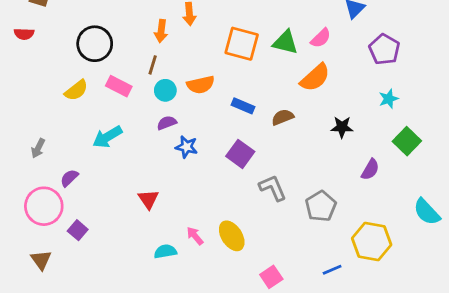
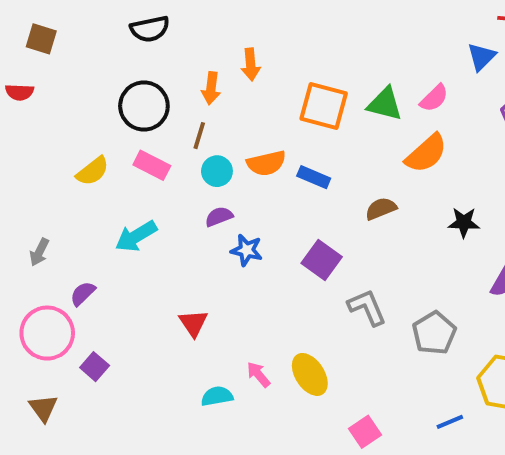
black circle: (95, 44) -> (144, 106), moved
blue rectangle: (243, 106) -> (314, 177), moved

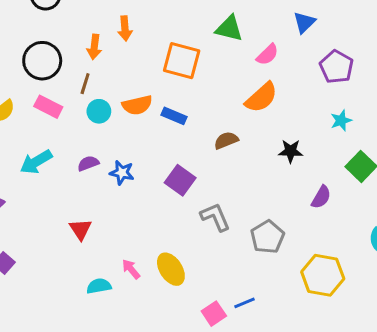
green triangle: (385, 104) -> (229, 28), moved
purple semicircle: (219, 217) -> (88, 163), moved
blue line: (450, 422) -> (245, 303), moved

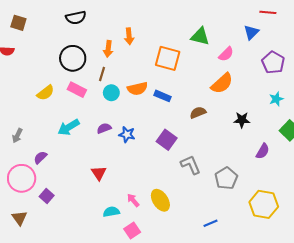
pink square: (214, 314) -> (132, 231), moved

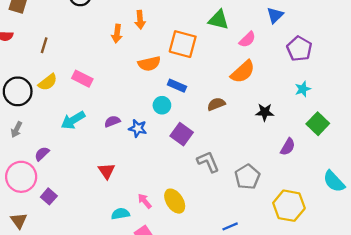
black circle: (73, 58) -> (18, 91), moved
brown line: (102, 74) -> (44, 45), moved
orange semicircle: (137, 89) -> (149, 64), moved
cyan circle: (111, 93) -> (162, 105), moved

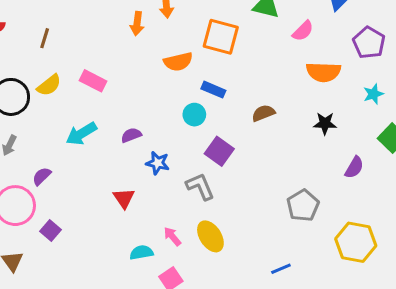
orange semicircle: (243, 72) -> (323, 72), moved, turned 44
blue star: (138, 128) -> (158, 163), moved
gray L-shape: (208, 162) -> (200, 186), moved

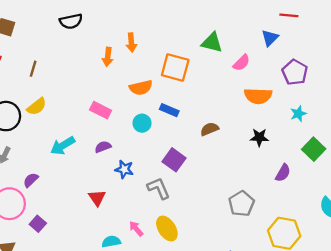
pink rectangle: (93, 81) -> (101, 110), moved
cyan circle: (194, 115) -> (142, 123), moved

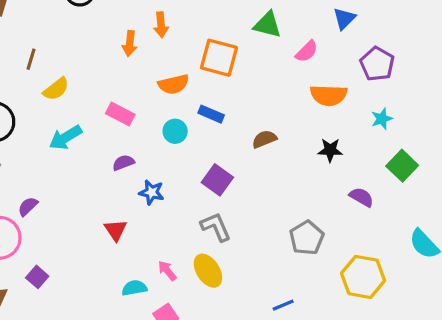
yellow semicircle: (37, 107) -> (56, 89), moved
cyan arrow: (63, 146) -> (65, 138), moved
purple semicircle: (283, 173) -> (361, 197), turned -90
gray L-shape: (159, 188) -> (216, 227), moved
purple square: (38, 224) -> (37, 277), moved

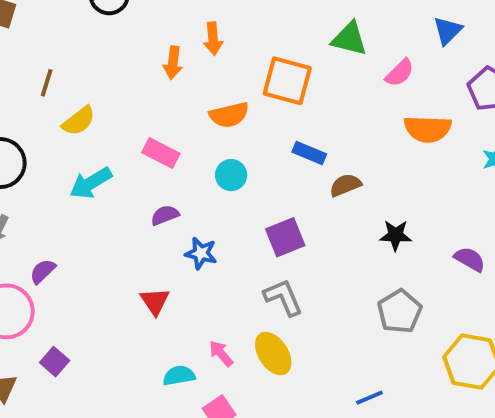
blue rectangle: (211, 114) -> (309, 153), moved
black star: (330, 150) -> (396, 235), moved
purple square: (217, 180) -> (285, 237), turned 32

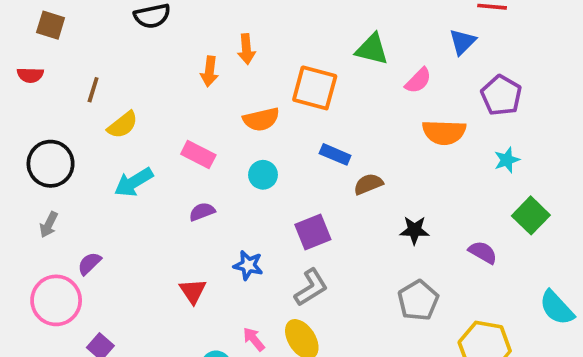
blue star: (201, 253) -> (248, 265), moved
gray L-shape: (283, 297) -> (311, 287), turned 81

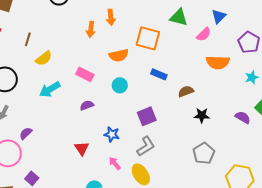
blue triangle: (463, 42) -> (219, 16), moved
brown semicircle: (368, 184) -> (186, 91), moved
purple semicircle: (483, 252) -> (243, 117), moved
pink arrow: (254, 339) -> (115, 163), moved

